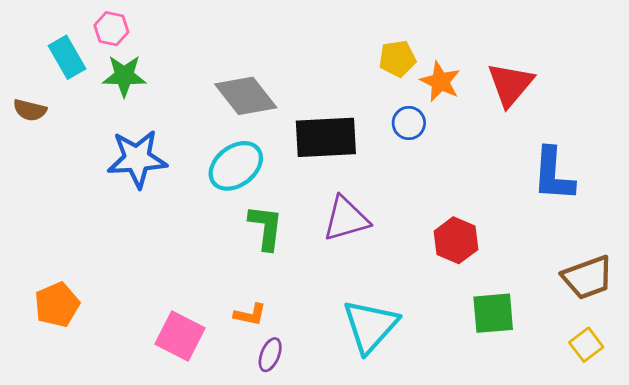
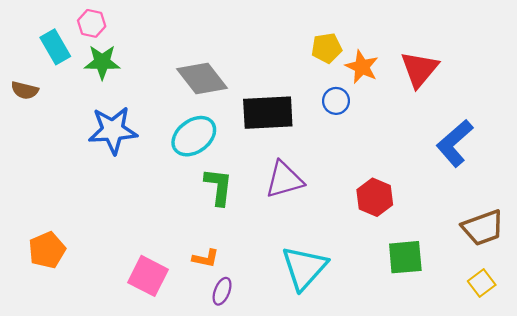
blue L-shape: (553, 174) -> (455, 143), turned 45

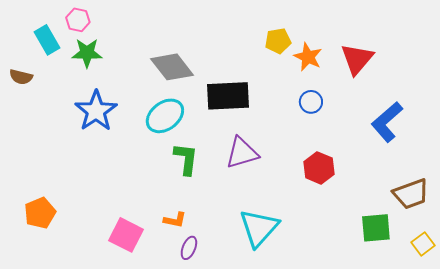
blue circle: (336, 101) -> (311, 102), moved
blue star: (113, 130) -> (96, 111), turned -30
green square: (405, 257) -> (376, 228), moved
yellow square: (482, 283) -> (423, 244), moved

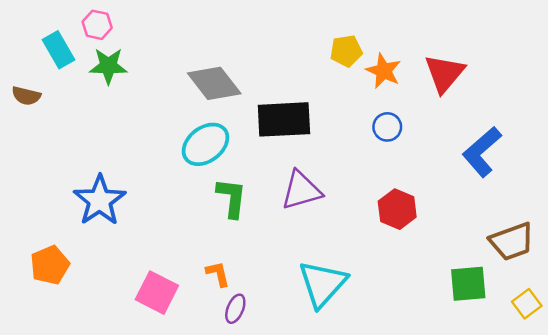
blue star: (96, 111) -> (100, 200), moved
orange L-shape: (175, 220) -> (218, 274), turned -115

